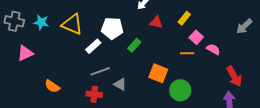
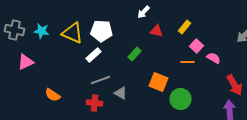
white pentagon: (112, 28) -> (102, 31), moved

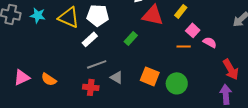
red triangle: (157, 31) -> (153, 15), size x1.6
pink triangle: (26, 62) -> (22, 77), moved
orange square: (159, 82) -> (150, 76), moved

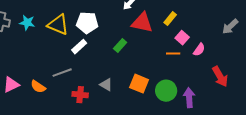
pink semicircle: (210, 42) -> (199, 50), turned 96
gray line: (97, 64) -> (62, 73), moved
purple arrow: (226, 94) -> (189, 98), moved

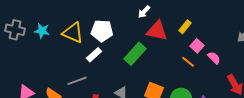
green rectangle: (120, 46) -> (135, 54), size x1.6
pink semicircle: (199, 50) -> (214, 58), turned -80
orange line: (173, 54) -> (188, 62), turned 40

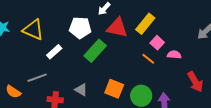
yellow rectangle: (185, 27) -> (145, 24), size x1.5
white pentagon: (102, 31) -> (80, 28), moved
pink semicircle: (214, 58) -> (174, 55), turned -40

